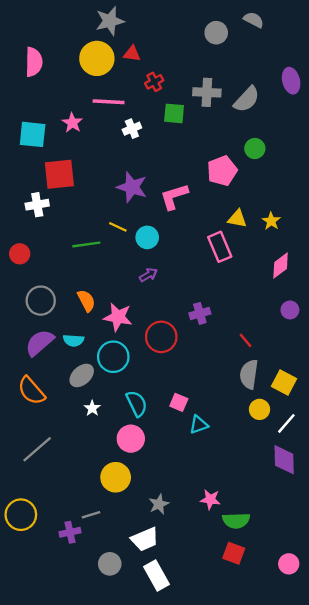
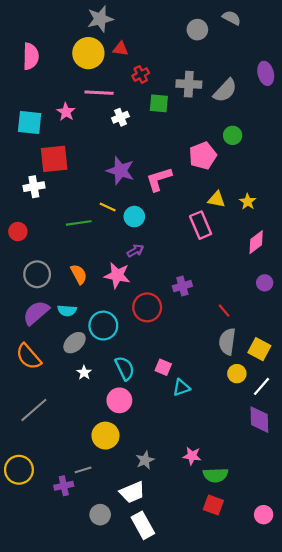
pink star: (118, 317) -> (117, 275), moved

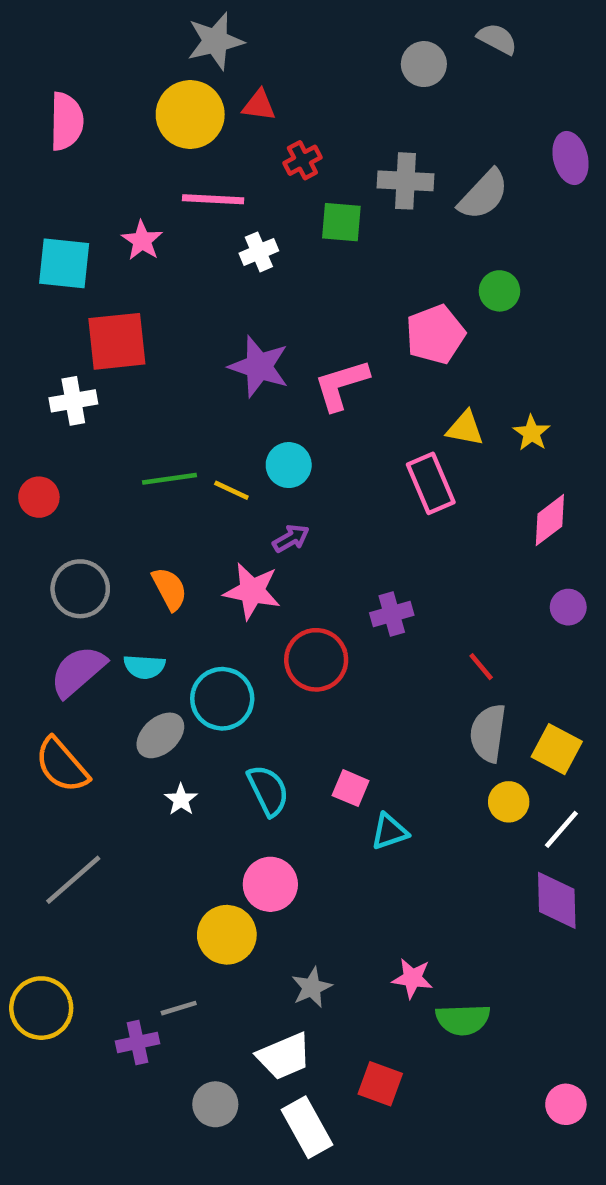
yellow line: (108, 207) -> (231, 490), moved
pink circle: (119, 400) -> (270, 884), moved
red square: (213, 505) -> (380, 1084), moved

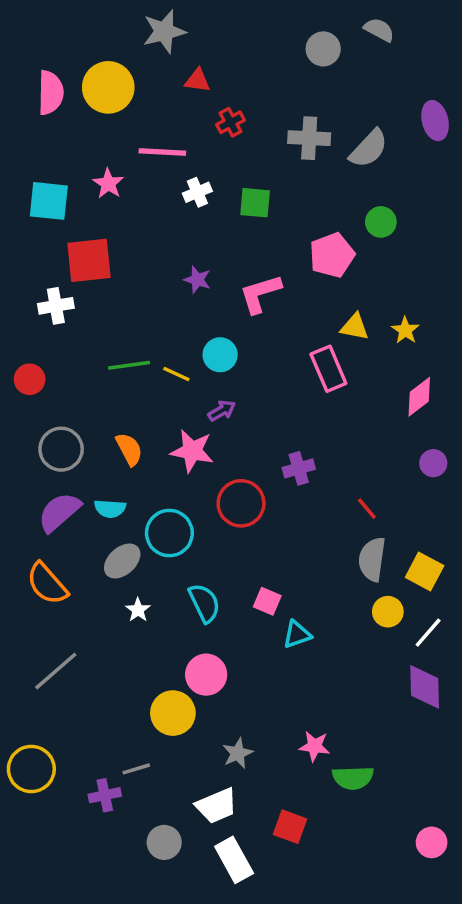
yellow circle: (190, 114) -> (108, 87), moved
green square: (341, 222) -> (255, 203), moved
purple star: (259, 367) -> (197, 280), size x0.6

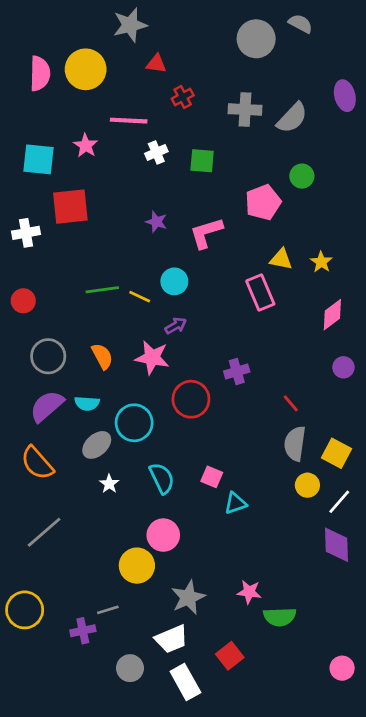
gray circle: (323, 49) -> (256, 39), size x1.4
white cross: (56, 306) -> (26, 233), moved
gray star: (238, 753) -> (188, 597), size x1.4
red square: (290, 827) -> (230, 656), turned 32

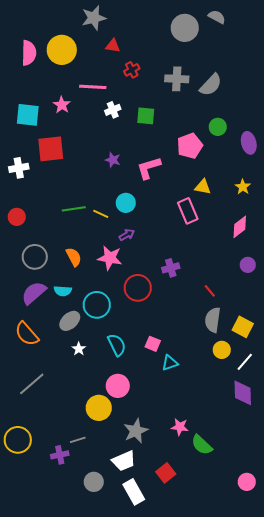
purple ellipse: (345, 96) -> (249, 143), moved
yellow star: (321, 262) -> (243, 187), moved
green semicircle: (280, 617) -> (202, 445), turned 45

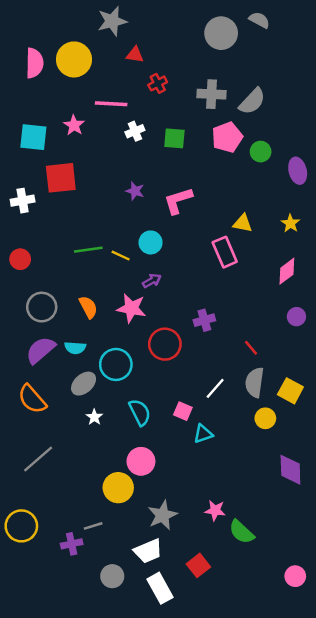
pink pentagon: (190, 146) -> (227, 137), moved
white line: (245, 362) -> (215, 388), moved

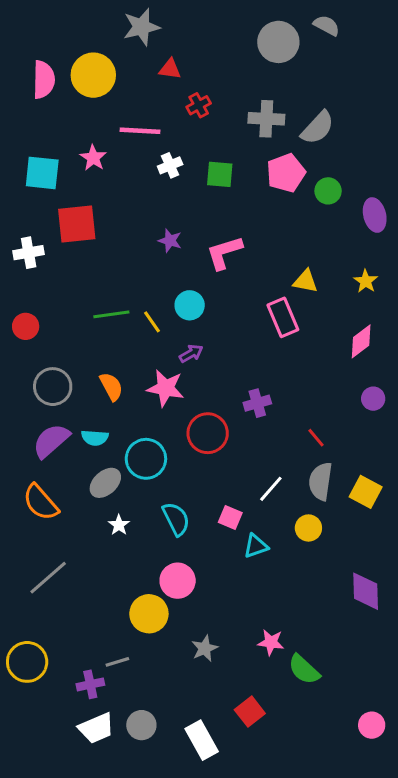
yellow line: (121, 256) -> (152, 322), turned 30
yellow circle: (265, 418) -> (308, 528), moved
gray star: (162, 515) -> (205, 648), size x0.7
white trapezoid: (148, 551) -> (96, 728), moved

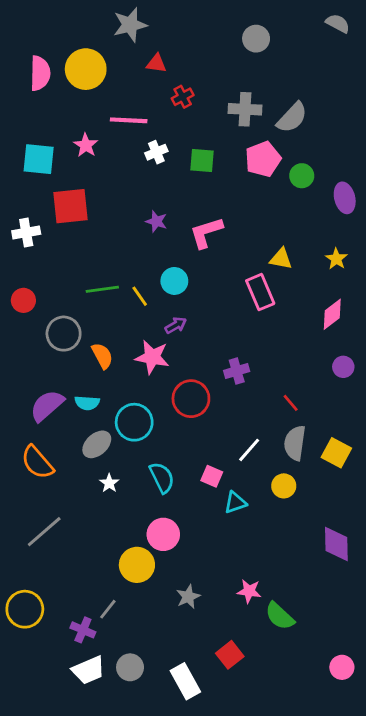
gray semicircle: (327, 25) -> (338, 23), moved
gray circle: (278, 42) -> (256, 39), size x0.7
gray circle: (53, 387) -> (64, 334), moved
gray line: (117, 662) -> (108, 609), turned -35
purple cross: (90, 684) -> (83, 630), turned 35

